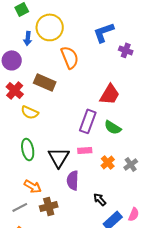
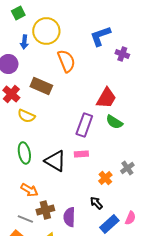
green semicircle: (113, 127) -> (114, 122), moved
black triangle: (59, 157) -> (55, 161), turned -30
orange cross: (108, 162) -> (105, 178), moved
purple semicircle: (73, 180) -> (69, 217), moved
gray line: (20, 207) -> (25, 219), moved, turned 49

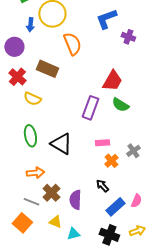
pink rectangle: (81, 154) -> (102, 143), moved
orange arrow: (29, 190) -> (35, 173), turned -36
brown cross: (45, 210) -> (51, 193), turned -30

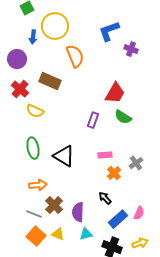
purple rectangle: (90, 108) -> (93, 120), size x0.7
orange square: (22, 223) -> (36, 236), moved
cyan triangle: (73, 234) -> (86, 234), moved

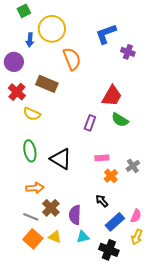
yellow arrow: (140, 243) -> (137, 237), moved, turned 133

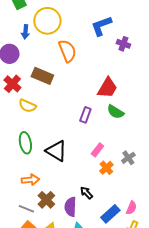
pink rectangle: (102, 158) -> (97, 150), turned -48
black arrow: (102, 201) -> (86, 193), moved

